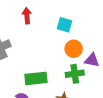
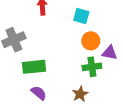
green rectangle: (36, 78) -> (34, 67), moved

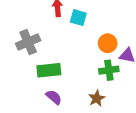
cyan square: (81, 16) -> (78, 18), moved

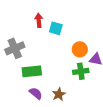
brown star: (97, 98) -> (59, 94), moved

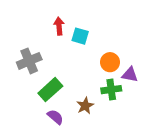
green rectangle: (32, 71) -> (50, 90), turned -36
brown star: (59, 94) -> (85, 106), moved

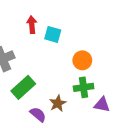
purple triangle: (130, 75) -> (102, 105), moved
purple semicircle: (55, 117) -> (38, 114), moved

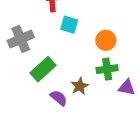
cyan square: (53, 34) -> (69, 25), moved

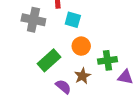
gray cross: (21, 39) -> (33, 20), moved, turned 35
orange circle: (106, 40) -> (81, 46), moved

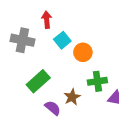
cyan square: (73, 20) -> (62, 40), turned 35
orange circle: (81, 46) -> (83, 52), moved

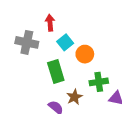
green rectangle: (38, 81) -> (56, 71), moved, turned -65

